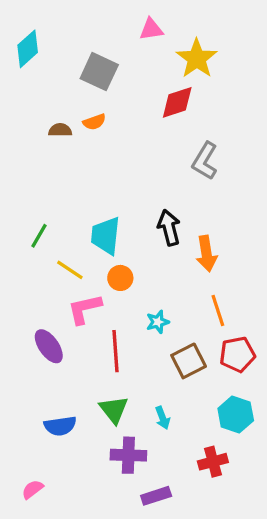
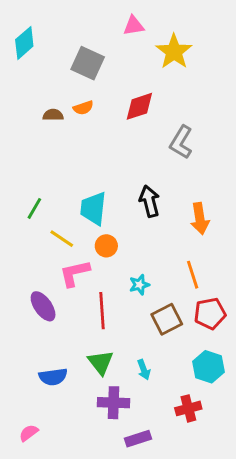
red diamond: (177, 102) -> (139, 106), moved
orange arrow: (206, 254) -> (200, 219), moved

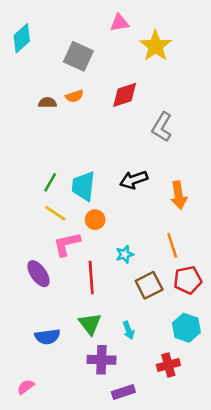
black arrow: (149, 201) -> (134, 180), turned -96
green line: (34, 208) -> (50, 182), moved

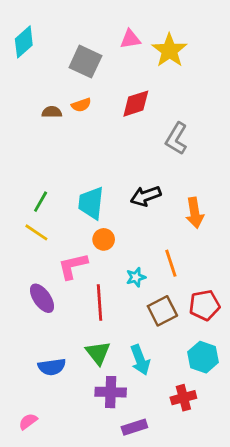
pink triangle: (119, 23) -> (130, 39), moved
green line: (50, 182) -> (41, 202), moved
yellow line: (55, 213) -> (36, 232), moved
orange line: (172, 245) -> (171, 263), moved
cyan arrow: (128, 330) -> (140, 360), size x1.5

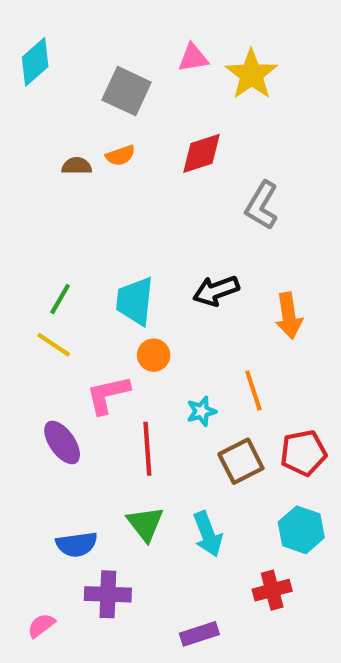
purple cross: (111, 392) -> (108, 594), moved

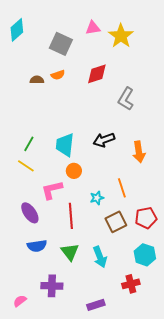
blue semicircle: (77, 544) -> (37, 246), moved

